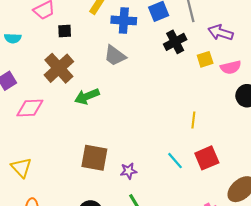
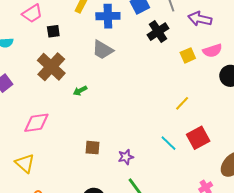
yellow square: (205, 59) -> (188, 55), moved
green arrow: (87, 96) -> (80, 91), size x0.6
pink diamond: (30, 108) -> (36, 123), moved
yellow line: (193, 120) -> (182, 103), turned 42
brown square: (94, 158) -> (93, 148), size x0.6

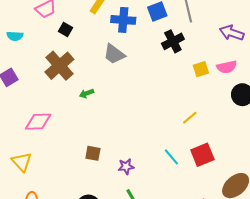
purple arrow: (200, 19) -> (232, 33), moved
black square: (53, 31) -> (65, 30), turned 32

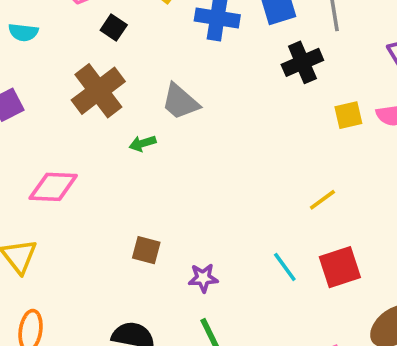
gray trapezoid: (114, 54) -> (180, 102), moved

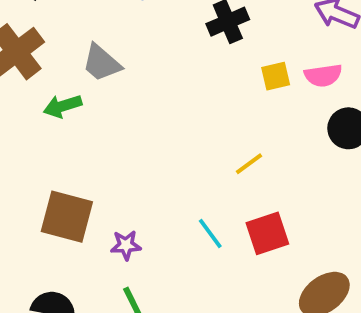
green arrow: (143, 143) -> (63, 106), size x1.4
brown square: (146, 250) -> (67, 217), size x1.8

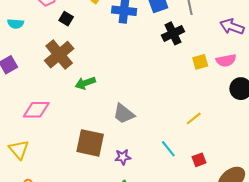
gray trapezoid: (102, 63) -> (124, 114), moved
yellow line: (249, 164) -> (194, 118), moved
red square: (267, 233) -> (199, 160), moved, size x0.6

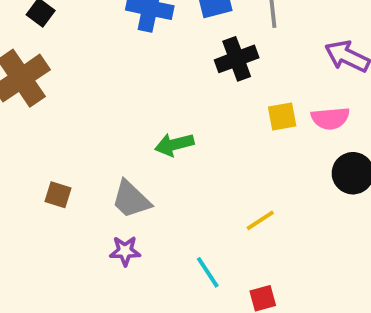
green arrow: (85, 83) -> (174, 144), moved
brown square: (90, 143) -> (58, 195), moved, size x0.5
purple star: (123, 157) -> (125, 251), moved

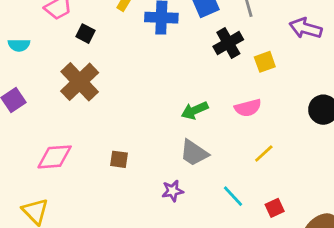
yellow square: (282, 116) -> (265, 62), moved
pink semicircle: (330, 118) -> (248, 108), moved
gray trapezoid: (131, 199) -> (194, 153), moved

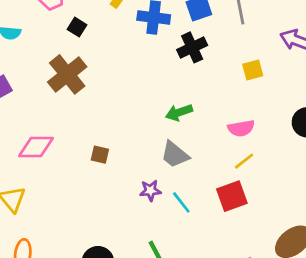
black cross: (228, 43) -> (192, 47), moved
pink semicircle: (248, 108) -> (241, 128), moved
cyan line: (233, 196) -> (181, 202), moved
red square: (275, 208) -> (232, 196), moved, size x1.6

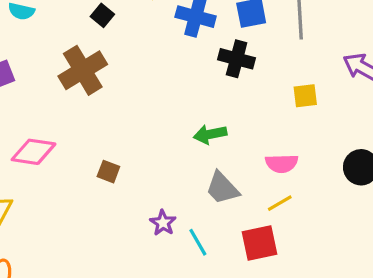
black cross: (192, 47) -> (237, 59), turned 32
gray trapezoid: (175, 155) -> (222, 188), moved
purple star: (150, 190) -> (163, 223), turned 30

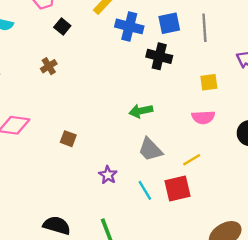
brown cross: (83, 70) -> (49, 66), size x0.5
pink semicircle: (282, 163) -> (203, 117), moved
cyan line: (198, 242) -> (145, 190), moved

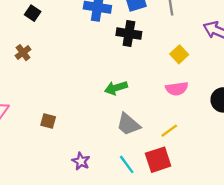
yellow square: (209, 82) -> (179, 54), turned -30
purple star: (108, 175) -> (81, 161), moved

